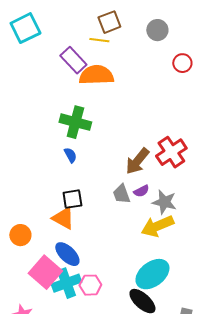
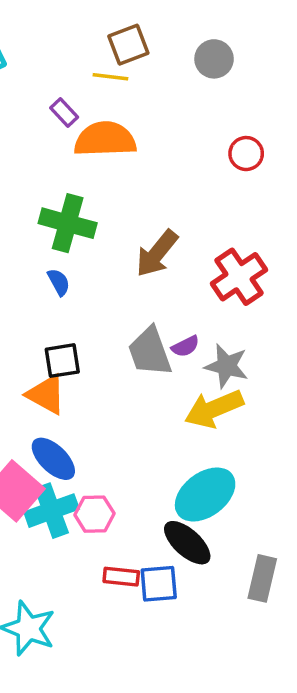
purple rectangle: (73, 60) -> (64, 112), size x0.6
red circle: (182, 63) -> (246, 154), moved
brown arrow: (137, 161) -> (157, 253), moved
gray trapezoid: (121, 194) -> (150, 352), size x1.4

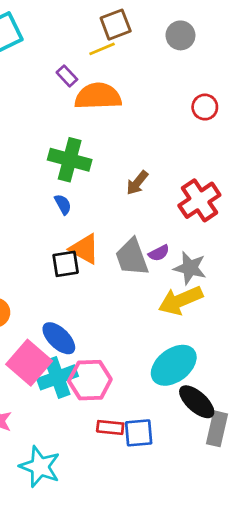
yellow line: (110, 77) -> (102, 49), turned -30
brown arrow: (157, 253) -> (137, 183), size x0.7
orange triangle: (46, 395) -> (84, 249), moved
pink hexagon: (94, 514) -> (90, 380), size x1.4
black ellipse: (187, 543) -> (197, 402), moved

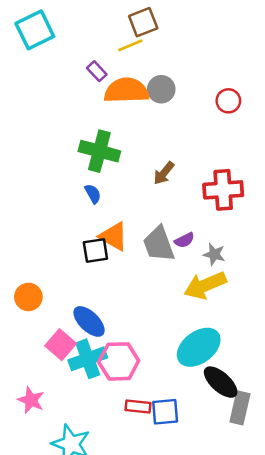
gray circle: (180, 35) -> (161, 89), moved
red cross: (199, 200) -> (223, 190), turned 30
gray star: (190, 268) -> (214, 254), size x0.7
pink square: (29, 363) -> (61, 345), size x0.7

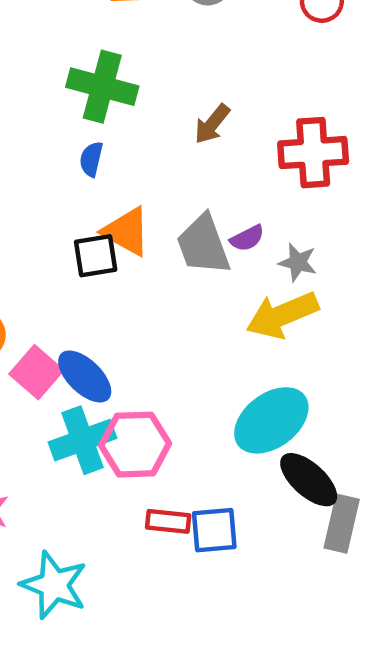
blue semicircle: (93, 194) -> (91, 159), turned -138
pink square: (61, 345) -> (36, 372), moved

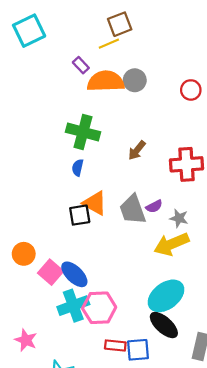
black ellipse: (309, 480) -> (164, 325), moved

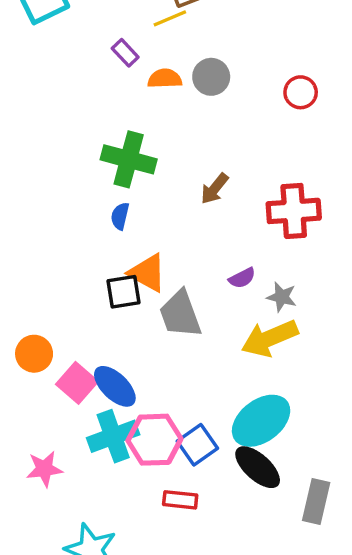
orange semicircle: (106, 81) -> (165, 79), size x0.6
gray trapezoid: (133, 210) -> (180, 314), moved
pink star: (26, 340) -> (44, 469), moved, turned -30
blue square: (138, 350) -> (197, 445), moved, turned -30

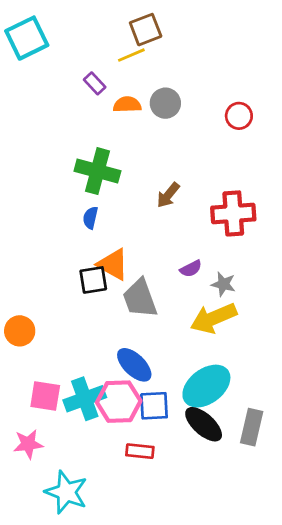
pink square: (77, 383) -> (45, 396), moved, turned -32
blue ellipse: (115, 386) -> (134, 365), moved
blue square: (197, 445) -> (154, 406), turned 32
pink star: (44, 469) -> (28, 444), moved
gray rectangle: (316, 502) -> (252, 427), moved

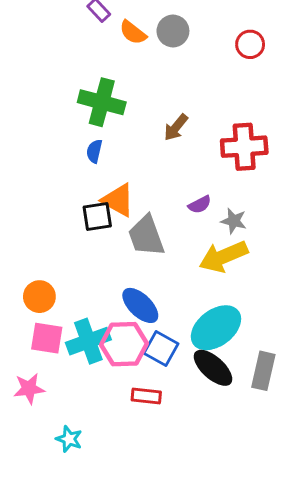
orange semicircle: (127, 105) -> (133, 32), turned -140
orange circle: (20, 331) -> (39, 297), moved
blue square: (154, 406) -> (161, 349), turned 32
cyan star: (66, 492) -> (69, 439), size x0.6

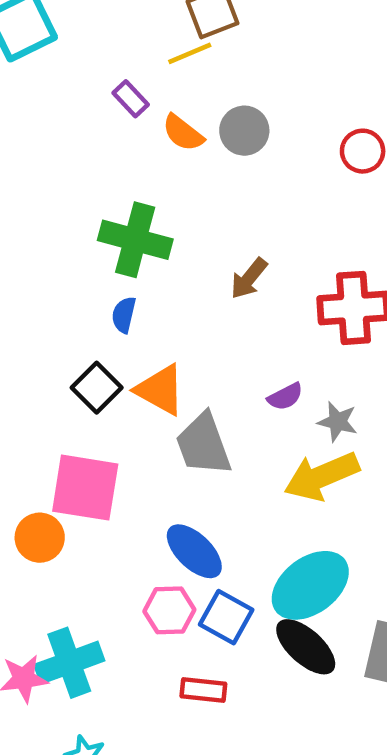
black square: (97, 216) -> (97, 388), moved, turned -36
pink square: (47, 338) -> (85, 488), moved, size x1.4
cyan cross: (88, 341) -> (69, 663), moved
pink hexagon: (124, 344) -> (169, 610), size x0.7

